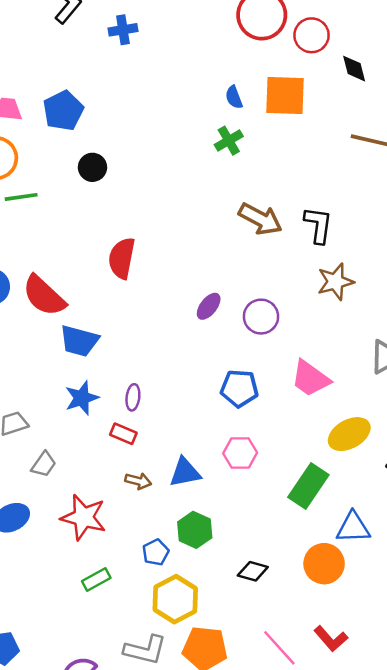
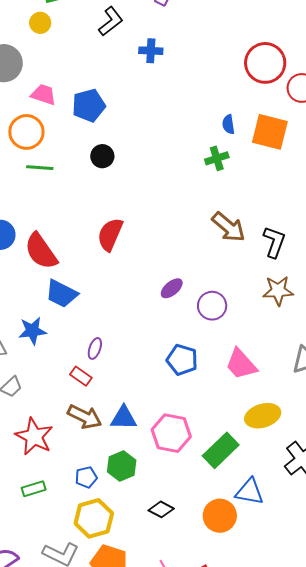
blue star: (82, 398) -> (32, 331), moved
pink hexagon: (240, 453) -> (171, 433), moved, size x1.4
brown arrow: (138, 481) -> (85, 417), size x1.6

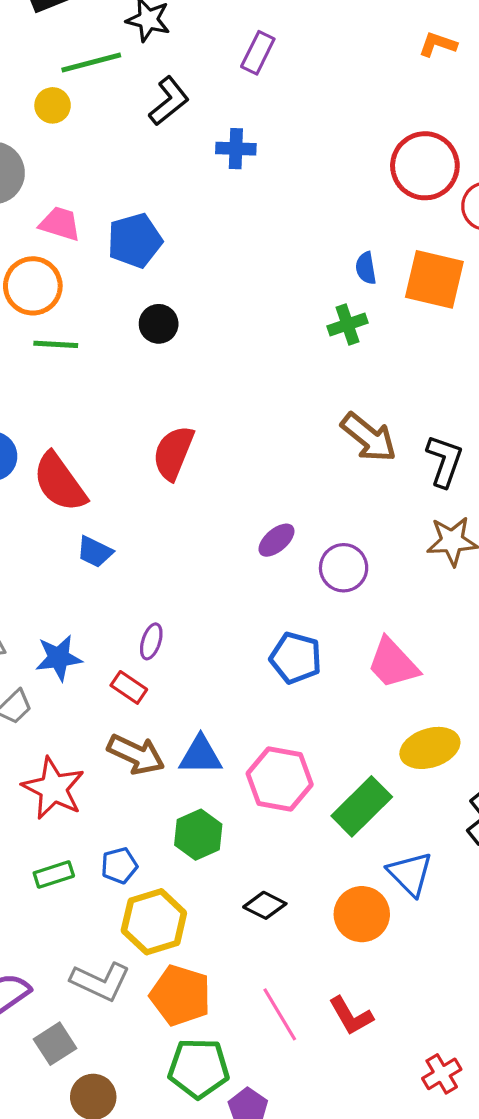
blue trapezoid: (62, 294) -> (95, 552), size x0.7
blue star: (32, 331) -> (59, 658), moved
blue pentagon: (86, 477) -> (119, 866), moved
blue triangle: (250, 492) -> (410, 874), turned 36

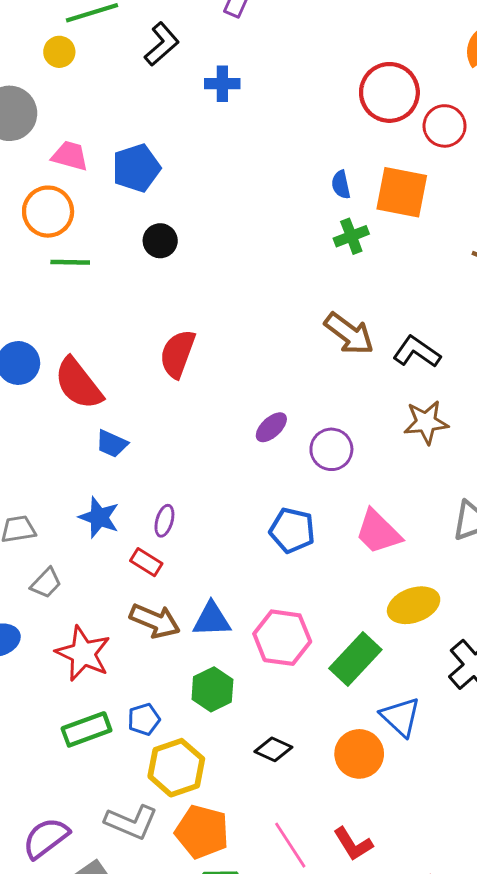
green cross: (347, 324) -> (351, 236), moved
black L-shape: (444, 461) -> (417, 352), turned -72
blue star: (59, 658) -> (99, 517), moved, turned 30
green rectangle: (54, 874) -> (86, 729), size x1.4

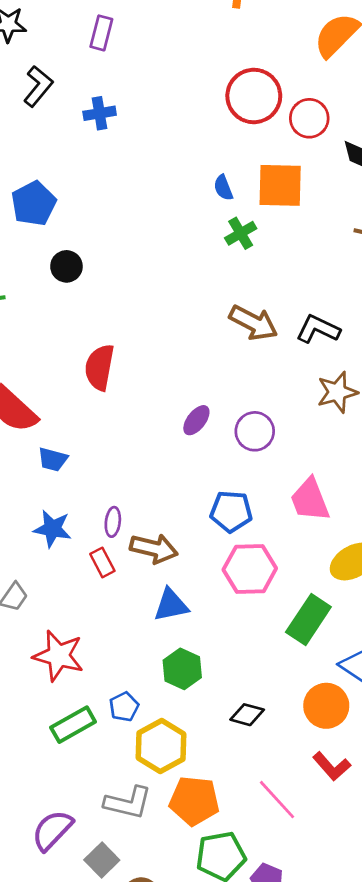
pink trapezoid: (378, 532) -> (310, 500), turned 33
red rectangle: (146, 562) -> (102, 562), turned 40
brown arrow: (155, 621) -> (154, 549), moved
pink hexagon: (282, 638) -> (250, 569), moved
red L-shape: (353, 844) -> (332, 766), moved

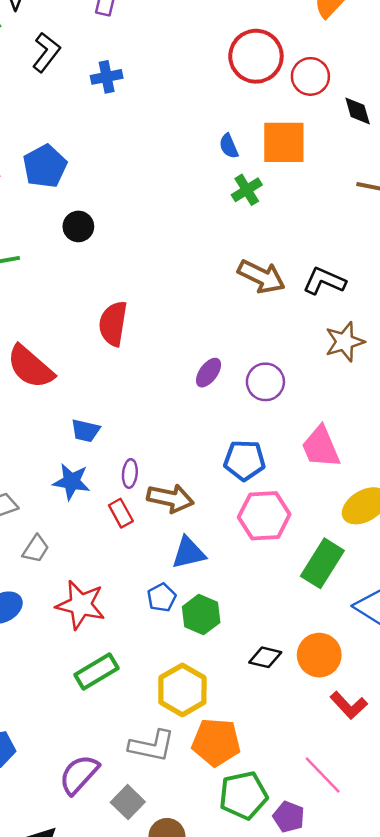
blue trapezoid: (53, 459) -> (86, 431), moved
orange circle: (326, 706) -> (319, 655), moved
blue pentagon: (124, 707) -> (162, 598), moved
pink line: (277, 800) -> (323, 775), moved

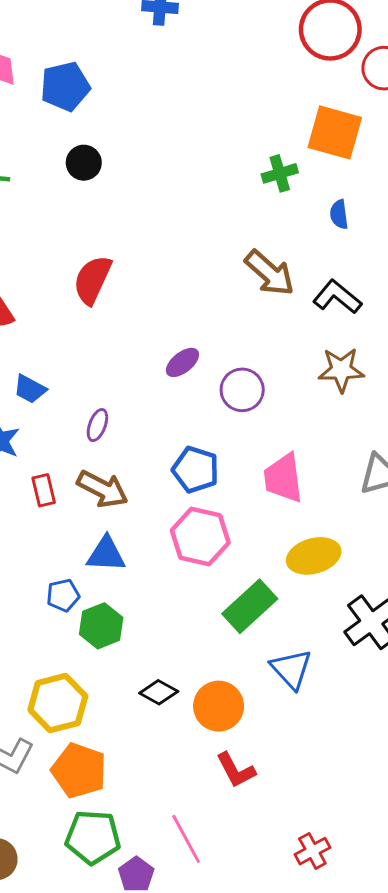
blue semicircle: (229, 146) -> (339, 214), moved
purple ellipse: (130, 473) -> (97, 425), moved

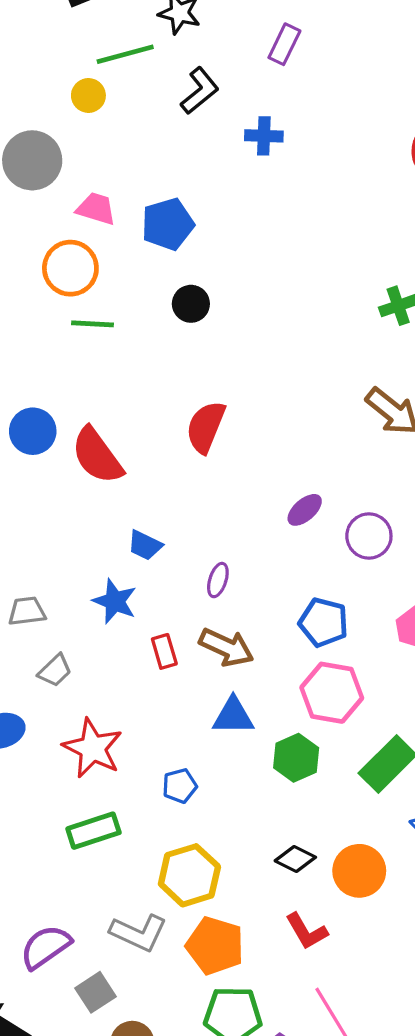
blue pentagon: (63, 595) -> (180, 786), moved
green hexagon: (101, 626) -> (296, 758), moved
red L-shape: (236, 770) -> (307, 931), moved

